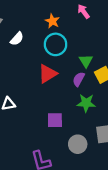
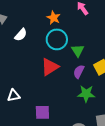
green triangle: (86, 61) -> (78, 51), moved
purple square: (55, 120) -> (42, 112), moved

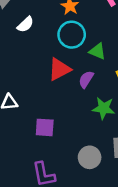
green triangle: (78, 51) -> (97, 51), turned -40
purple semicircle: (79, 72) -> (86, 79), moved

